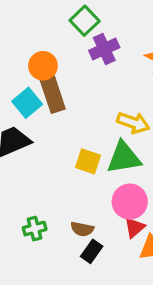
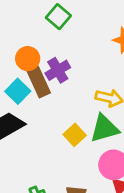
purple cross: (104, 49) -> (58, 70), moved
yellow square: (88, 161) -> (75, 135), turned 35

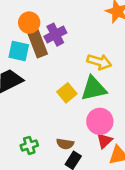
cyan square: (18, 91) -> (19, 51), turned -35

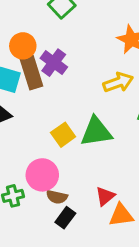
purple cross: (55, 35) -> (54, 63), turned -30
yellow arrow: (99, 62) -> (118, 82), moved, turned -40
pink circle: (100, 121) -> (42, 175), moved

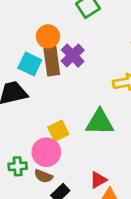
yellow square: (63, 135) -> (58, 131), moved
brown semicircle: (57, 197) -> (43, 176), moved

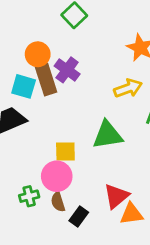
yellow square: (58, 131) -> (65, 151), turned 35
brown semicircle: (43, 176) -> (58, 202), turned 60
red triangle: (98, 180) -> (116, 196), size x1.4

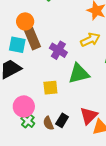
purple cross: (67, 70) -> (58, 50), moved
pink circle: (57, 176) -> (24, 106), moved
green cross: (29, 196) -> (28, 121), turned -32
black rectangle: (79, 217) -> (62, 120), moved

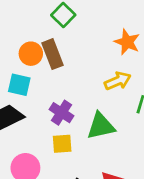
brown rectangle: (33, 39) -> (53, 54), moved
purple cross: (58, 50) -> (62, 113), moved

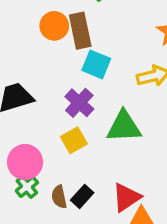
cyan square: (19, 85) -> (96, 64), moved
yellow square: (62, 144) -> (74, 140), turned -35

